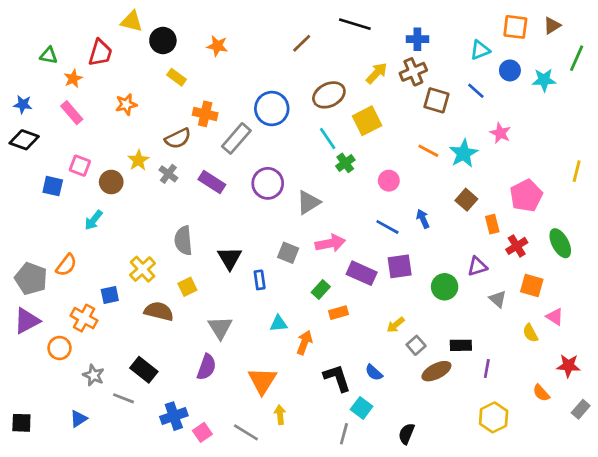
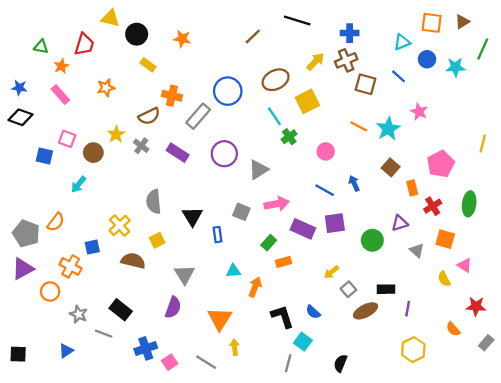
green ellipse: (560, 243) -> (469, 204), turned 35

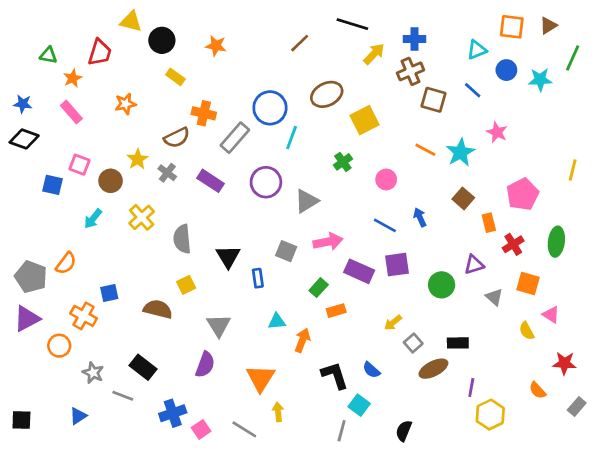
yellow arrow: (315, 61) -> (374, 54), moved
cyan line: (274, 116) -> (292, 138), moved, turned 54
yellow cross: (120, 225) -> (142, 217), moved
purple line: (408, 309) -> (471, 388), moved

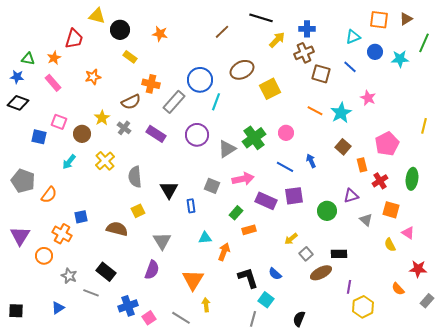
green triangle: (48, 55) -> (28, 59), moved
green cross: (343, 162) -> (254, 138), moved, size x1.6
gray pentagon: (31, 277) -> (23, 181), moved
purple triangle: (27, 319) -> (20, 236), turned -30

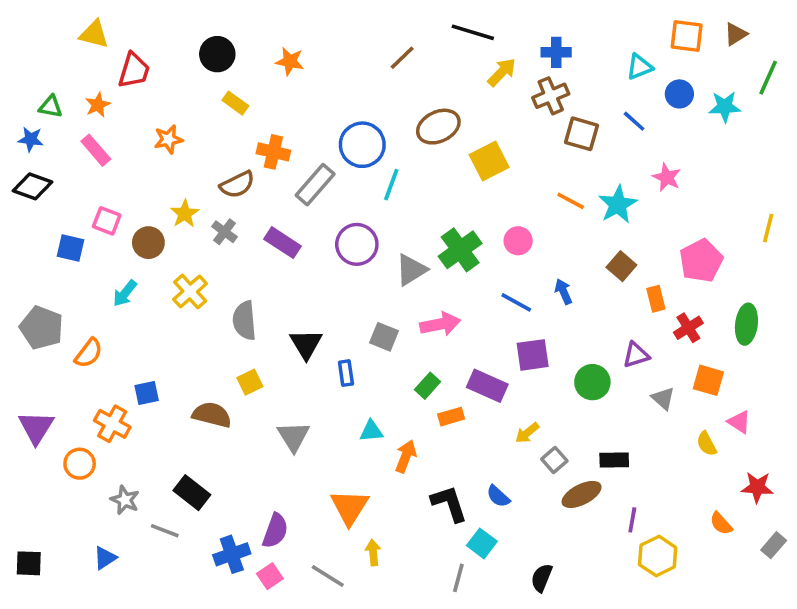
yellow triangle: (97, 16) -> (94, 34), moved
purple rectangle: (266, 201) -> (487, 386), moved
purple semicircle: (152, 270) -> (275, 531), moved

